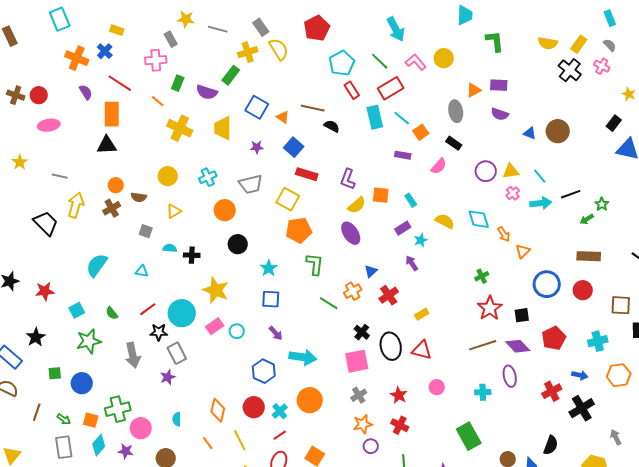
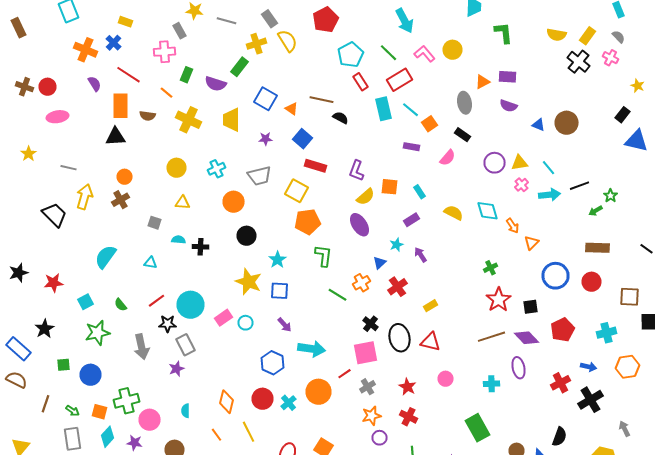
brown semicircle: (139, 197) -> (148, 116), moved
yellow triangle: (174, 211) -> (182, 203), turned 35
cyan star: (421, 240) -> (396, 245), moved
yellow star: (216, 290) -> (248, 282), moved
red line: (280, 435) -> (344, 374), moved

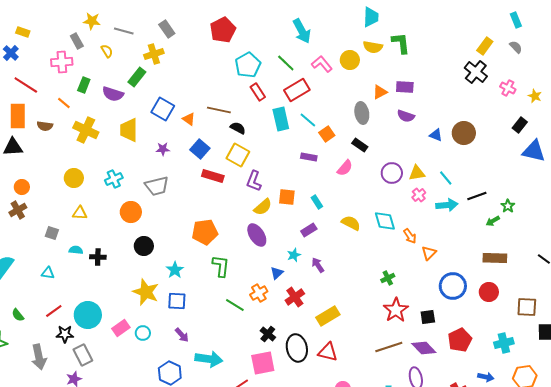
yellow semicircle: (556, 35) -> (373, 47), moved
yellow semicircle: (288, 41) -> (107, 51), moved, size x0.6
pink cross: (610, 58) -> (508, 88), moved
yellow square: (296, 191) -> (238, 155), moved
yellow rectangle: (430, 306) -> (328, 316), size x1.6

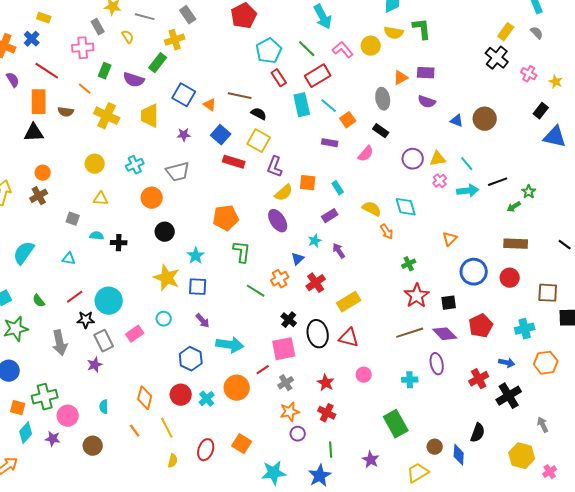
orange arrow: (410, 236) -> (387, 232), moved
pink rectangle: (121, 328) -> (135, 334), moved

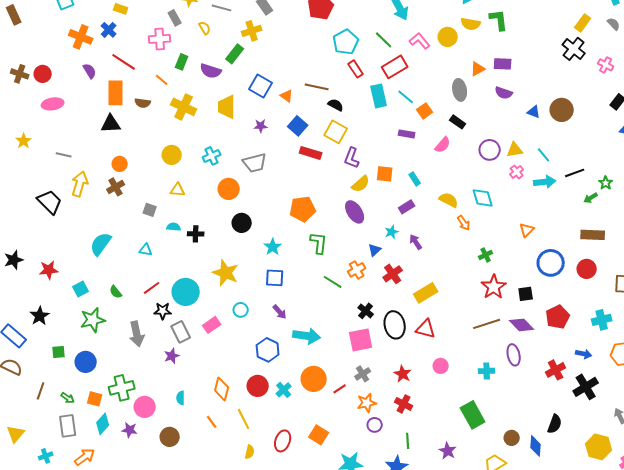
yellow star: (167, 278) -> (226, 273), moved
red line: (263, 370) -> (340, 389), moved

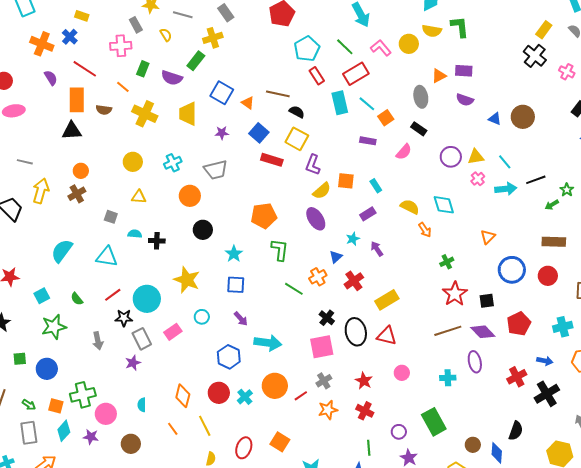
cyan triangle: (146, 250) -> (107, 257), size x1.6
gray arrow: (137, 334) -> (98, 341), size x0.7
purple circle: (375, 425) -> (399, 432), moved

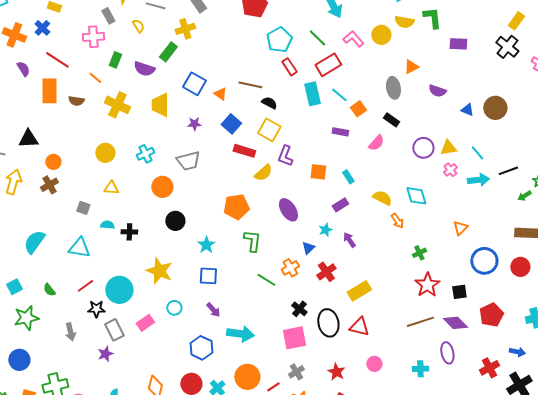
purple rectangle: (464, 71) -> (458, 44), moved
black triangle: (72, 131) -> (28, 139), moved
yellow semicircle: (322, 191) -> (263, 173), moved

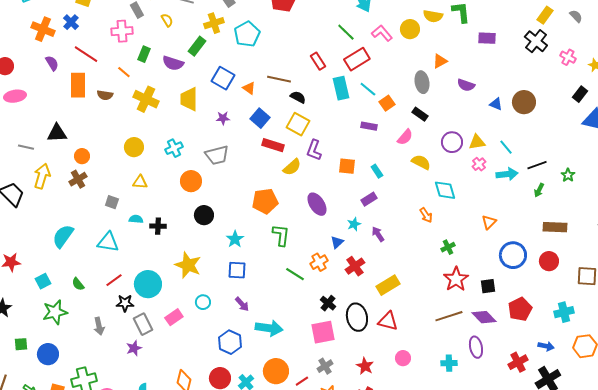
cyan pentagon: (279, 40) -> (247, 34), moved
green arrow: (524, 196) -> (539, 190), moved, turned -32
yellow semicircle: (382, 198) -> (421, 162), moved

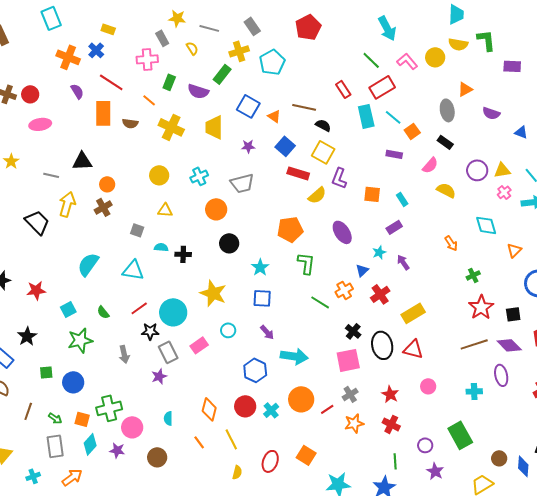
cyan diamond: (445, 190) -> (486, 225), moved

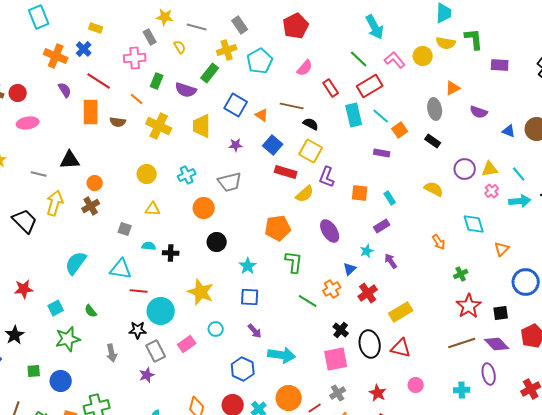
pink semicircle: (430, 165) -> (305, 68), moved
red line: (139, 308) -> (139, 291), moved, turned 42

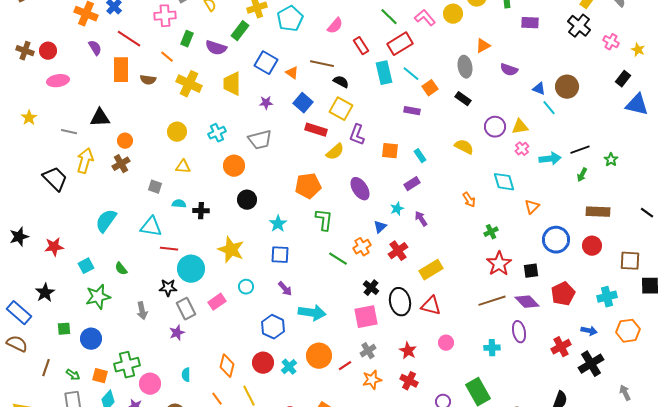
cyan line: (519, 174) -> (549, 108), moved

